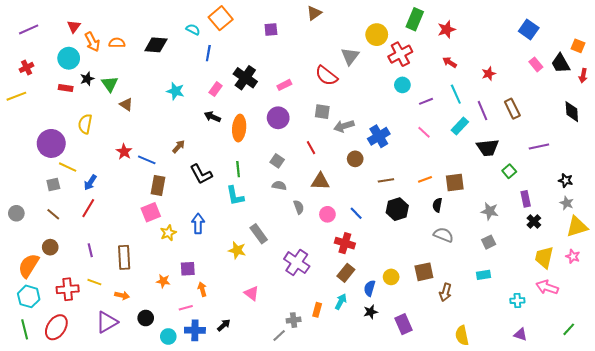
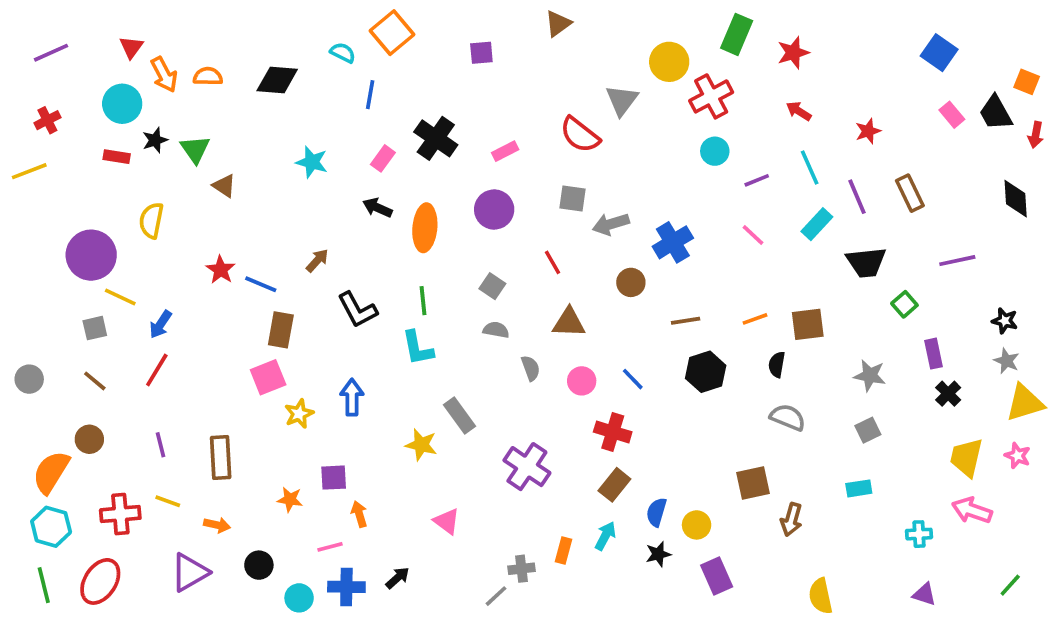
yellow circle: (391, 277) -> (697, 525), moved

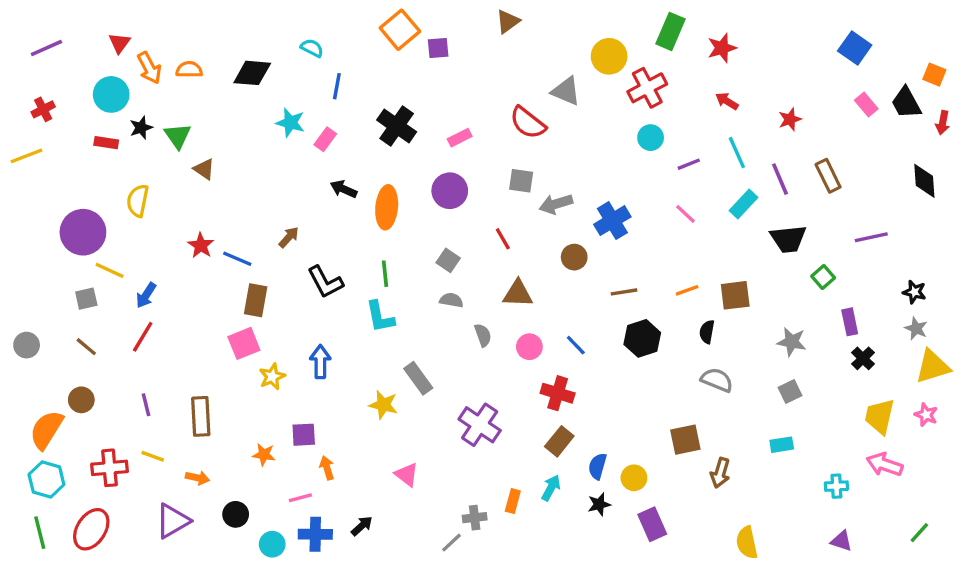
orange square: (392, 33) -> (400, 30), moved
gray triangle: (622, 100) -> (566, 91), turned -44
pink rectangle: (383, 158) -> (325, 139), moved
cyan star: (312, 162) -> (290, 123), moved

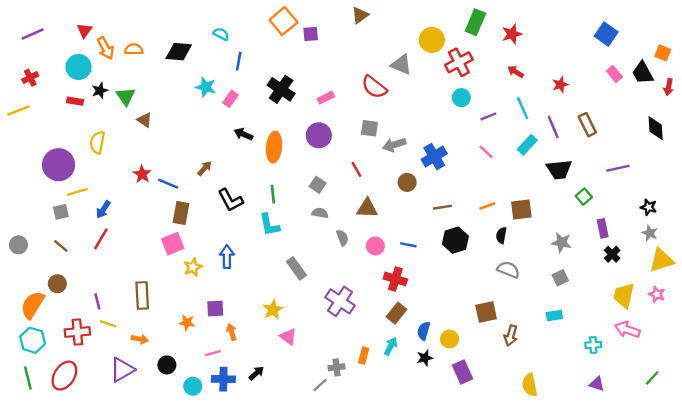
yellow line: (110, 270) -> (77, 192), turned -42
blue line: (576, 345) -> (408, 245), turned -35
purple line: (146, 405) -> (97, 301), moved
yellow star: (383, 405) -> (273, 310), moved, turned 30

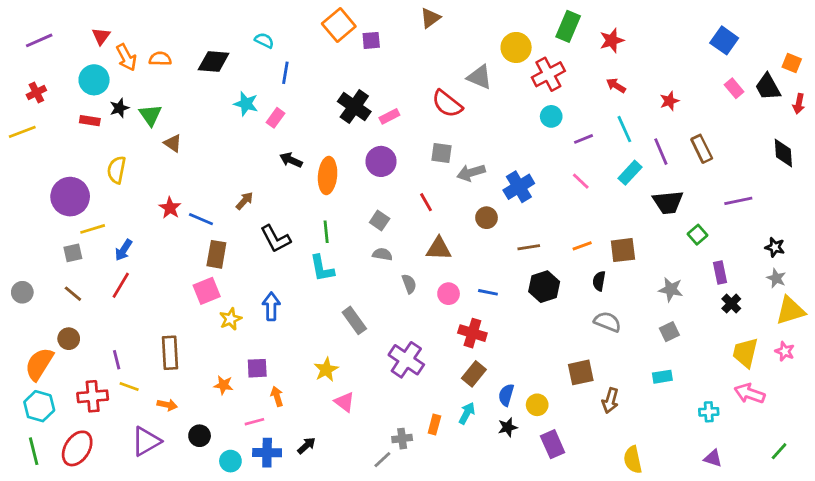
black cross: (281, 89) -> (354, 107), moved

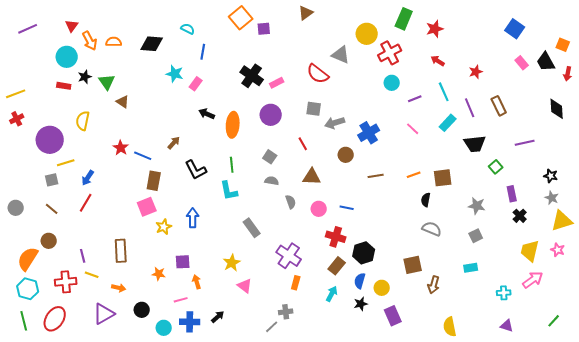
red cross: (36, 93) -> (17, 119), moved
black hexagon: (544, 287) -> (364, 253), moved
pink arrow: (750, 394) -> (533, 280), turned 125
orange rectangle: (434, 424) -> (296, 283), moved

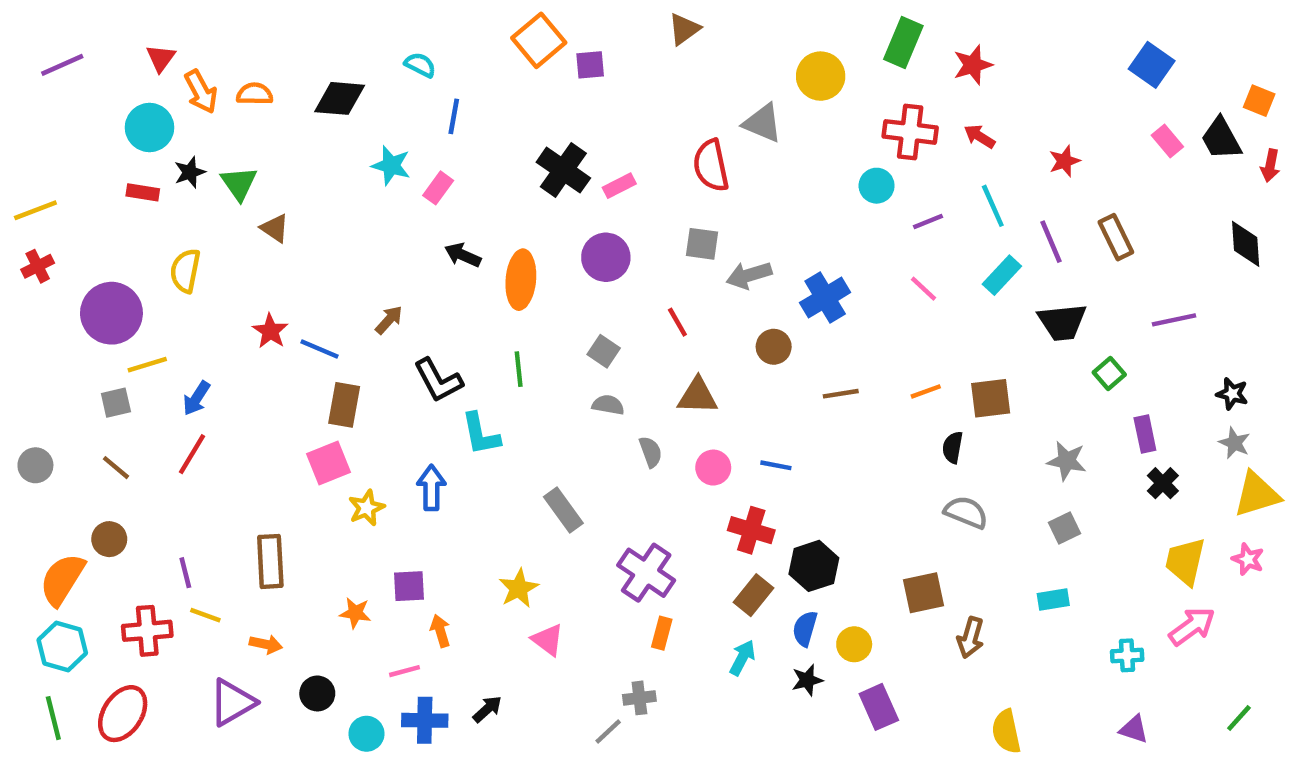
red cross: (390, 53) -> (910, 132), moved, turned 35
red semicircle: (318, 74) -> (711, 166), turned 40
cyan L-shape: (229, 191) -> (481, 434), moved

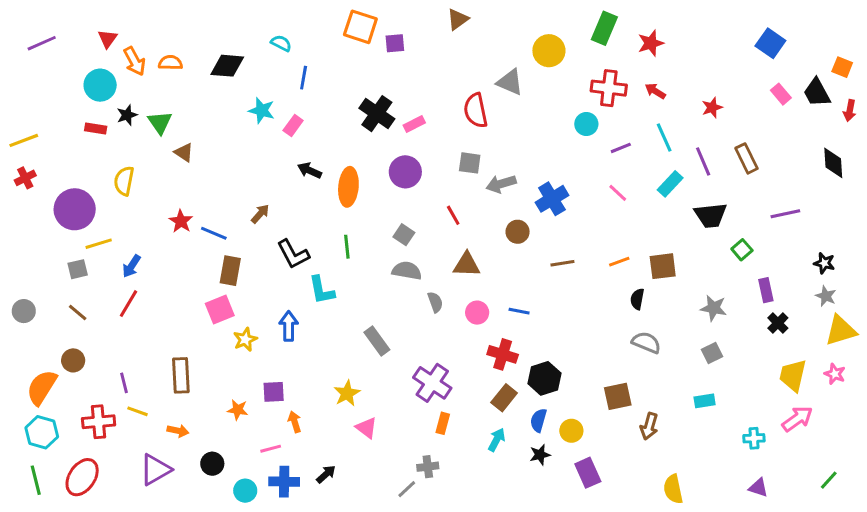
orange square: (539, 40) -> (360, 27), turned -32
gray semicircle: (608, 405) -> (407, 271), size x1.4

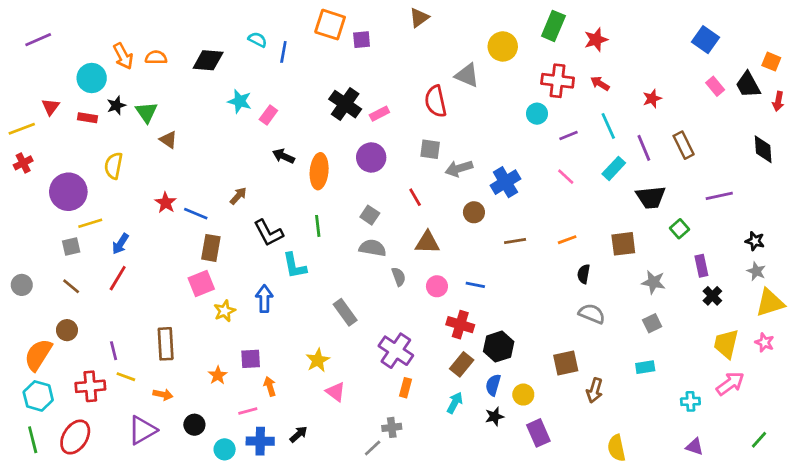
red triangle: (108, 39) -> (51, 107), moved
blue line: (304, 78) -> (283, 52), moved
brown square: (663, 266) -> (623, 244), moved
orange star: (238, 410) -> (218, 375), turned 30

